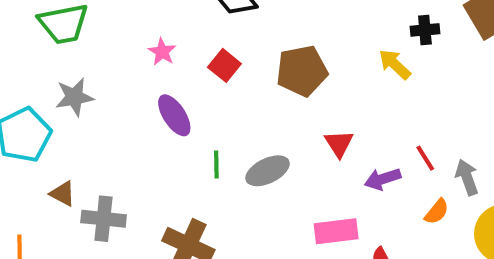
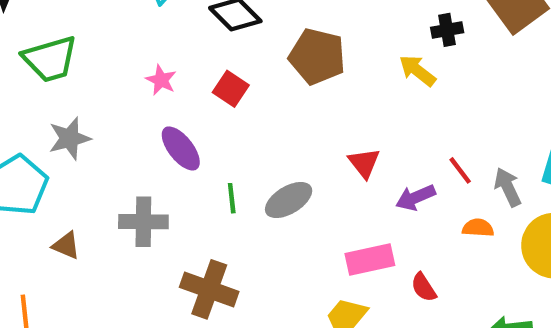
brown pentagon: (302, 71) -> (317, 56), moved, turned 30
orange semicircle: (437, 212) -> (478, 228), turned -120
gray cross: (104, 219) -> (143, 222), moved

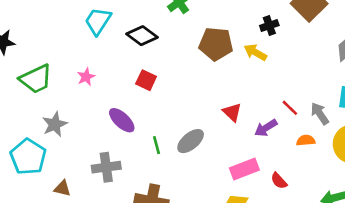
brown pentagon: (317, 56) -> (216, 44), moved
pink star: (161, 80) -> (86, 77), moved, turned 30

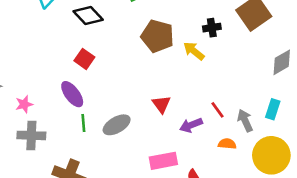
pink star: (86, 77) -> (24, 104), moved
purple ellipse: (122, 120) -> (72, 94), moved

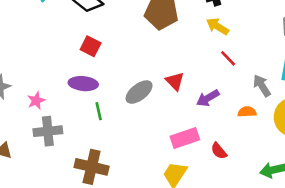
yellow arrow: (194, 51) -> (218, 26), moved
purple ellipse: (72, 94) -> (83, 84), turned -40
red line: (217, 110) -> (228, 58), moved
gray ellipse: (117, 125) -> (139, 92), moved

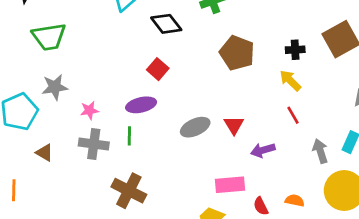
purple ellipse: (83, 84) -> (141, 105), turned -32
green line: (99, 111) -> (129, 136), moved
orange semicircle: (247, 112) -> (295, 200), moved

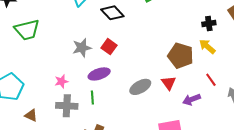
brown pentagon: (237, 53) -> (181, 56), moved
gray star: (55, 87) -> (82, 48), moved
red line: (293, 115) -> (211, 80), moved

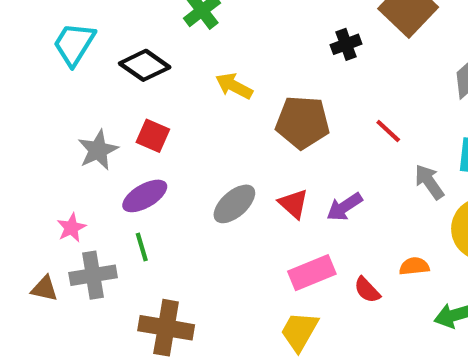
yellow arrow: (207, 46) -> (234, 86), moved
red line: (211, 80) -> (388, 131), moved
red triangle: (169, 83) -> (293, 204), moved
brown triangle: (31, 115) -> (44, 289), moved

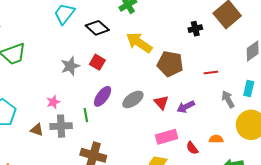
yellow arrow: (234, 86) -> (139, 43), size x1.5
red line: (388, 131) -> (211, 73), turned -56
purple ellipse: (145, 196) -> (103, 96), moved, turned -30

